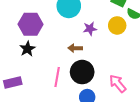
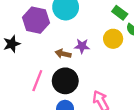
purple hexagon: (31, 24) -> (36, 20), moved
purple star: (90, 29) -> (82, 46), moved

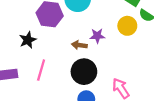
pink line: (37, 81) -> (41, 70), moved

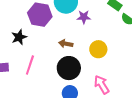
yellow circle: (127, 26) -> (98, 49), moved
purple star: (97, 36) -> (84, 17), moved

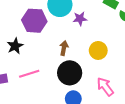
brown arrow: (66, 44) -> (64, 48), turned 96
pink line: (30, 65) -> (29, 74), turned 60

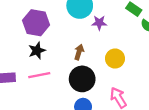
purple hexagon: (34, 21) -> (36, 23), moved
black star: (15, 46) -> (37, 51), moved

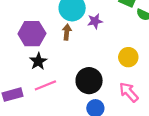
brown arrow: (79, 52) -> (67, 32), moved
yellow circle: (115, 59) -> (128, 57), moved

